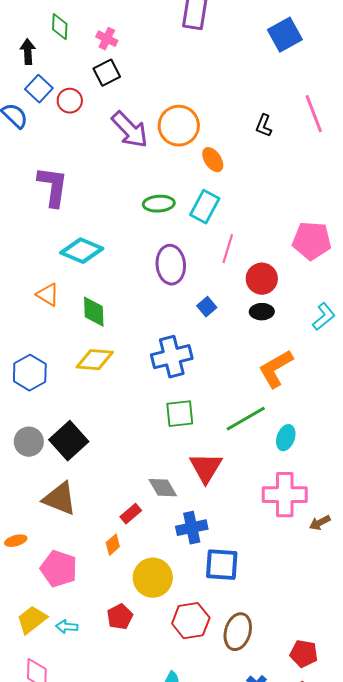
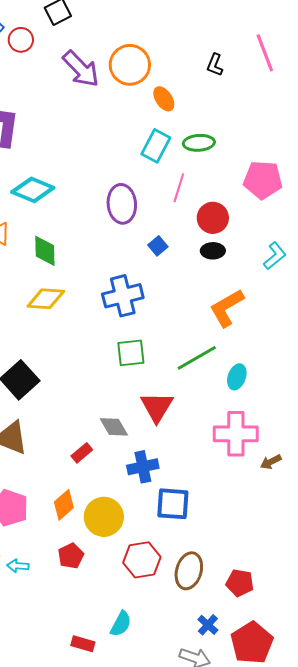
green ellipse: (159, 204) -> (199, 143), moved
orange diamond: (113, 545) -> (64, 505), moved, size x1.4
red pentagon: (304, 654) -> (240, 583), moved

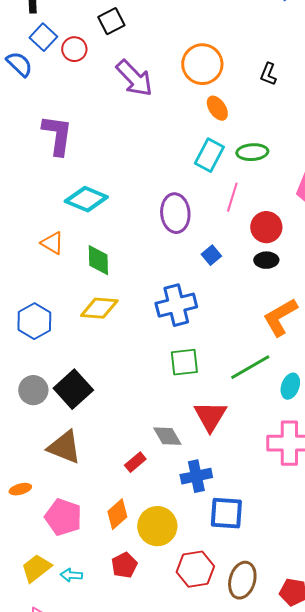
orange circle: (130, 65) -> (202, 64), moved

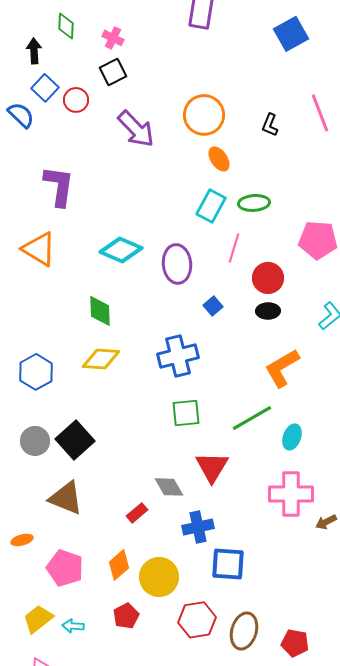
cyan diamond: (86, 199) -> (121, 250), moved
orange triangle: (52, 243) -> (39, 249), moved, size x1.5

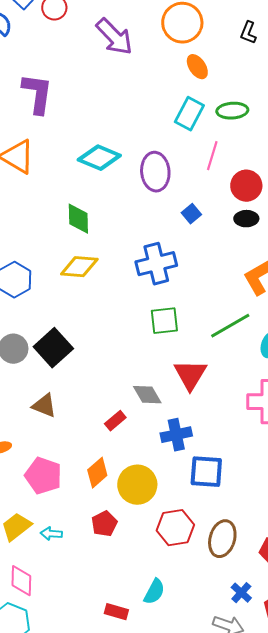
brown triangle: (66, 498) -> (44, 406), size x0.7

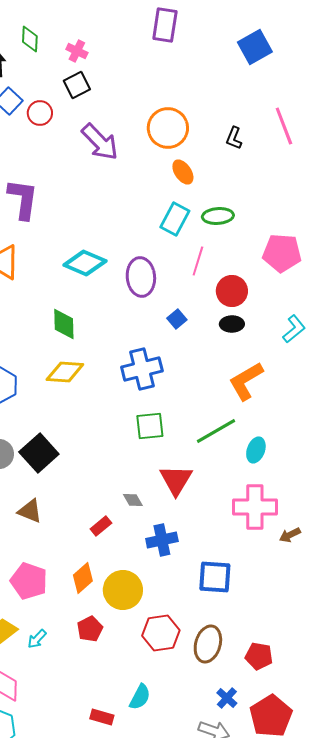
gray diamond: (147, 395) -> (133, 500), size x0.7
blue square: (206, 472) -> (215, 577), moved
cyan arrow: (51, 534) -> (37, 639), turned -50

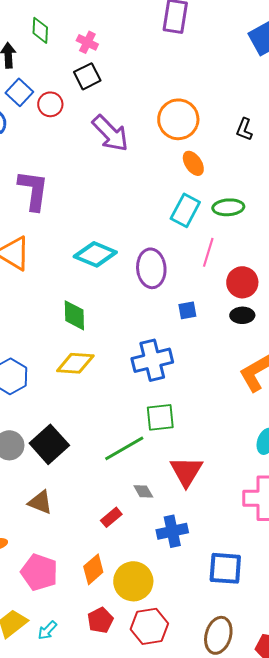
blue square: (177, 319) -> (187, 310), turned 30
green line: (216, 431) -> (124, 448), moved
red hexagon: (161, 633) -> (149, 626), moved

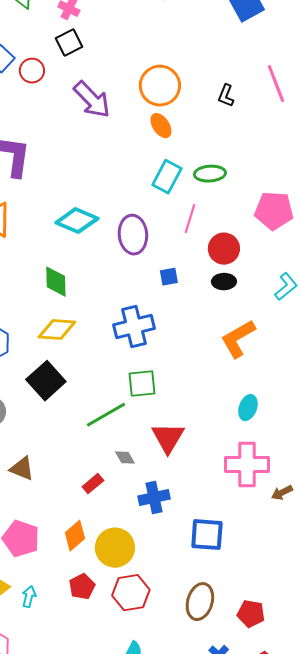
orange ellipse: (193, 163) -> (161, 126), moved
black square: (49, 444) -> (46, 381), moved
cyan arrow: (47, 630) -> (29, 597), turned 150

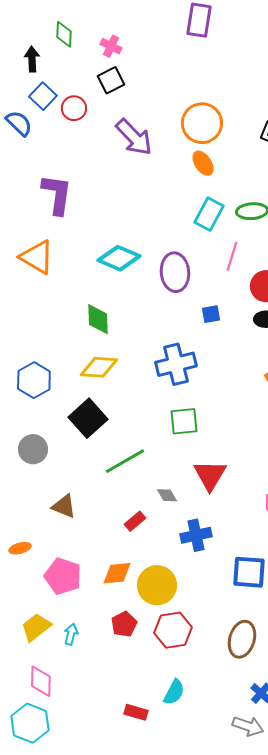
green line: (106, 415) -> (125, 461), moved
orange diamond: (75, 536) -> (117, 573), turned 36

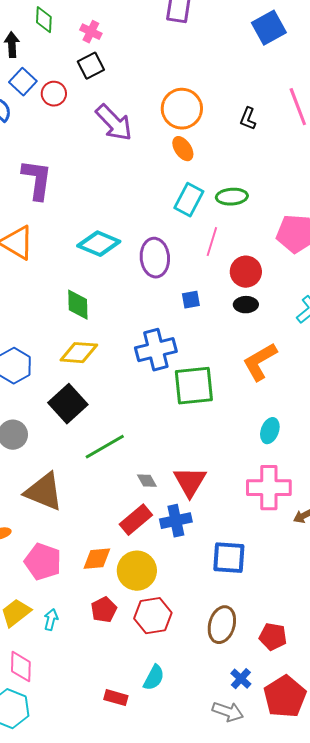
green square: (184, 421) -> (194, 386), moved, size x1.4
red triangle: (210, 475) -> (190, 482), moved
brown triangle: (64, 506) -> (44, 492), size x1.6
red rectangle: (135, 521) -> (136, 520), moved, size x1.5

